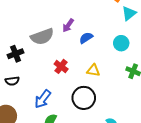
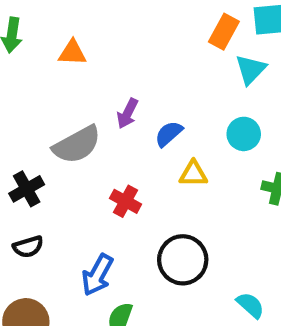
yellow triangle: (93, 70) -> (193, 174), moved

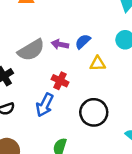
purple arrow: (127, 113) -> (60, 44), moved, turned 77
blue arrow: (97, 275) -> (45, 105), moved

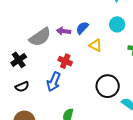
yellow triangle: (98, 64) -> (95, 45), turned 32
black circle: (94, 112) -> (108, 86), moved

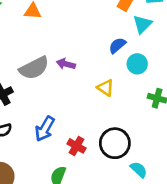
blue semicircle: (82, 28) -> (117, 45), moved
red cross: (65, 61) -> (77, 146), moved

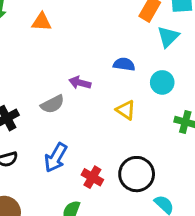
blue semicircle: (117, 45) -> (124, 64), moved, turned 48
gray semicircle: (34, 68) -> (52, 104), moved, size x0.7

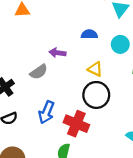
black circle: (137, 174) -> (96, 95), moved
red cross: (92, 177) -> (76, 124), size x1.5

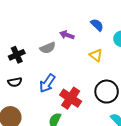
blue semicircle: (89, 34) -> (97, 25), turned 32
black circle: (96, 95) -> (107, 92), moved

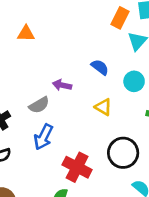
blue arrow: (47, 83) -> (43, 137), moved

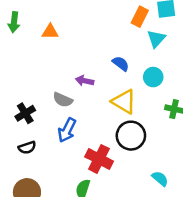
gray semicircle: (39, 105) -> (63, 100), turned 54
yellow triangle: (103, 107) -> (124, 102), size x1.5
black circle: (123, 153) -> (131, 136), moved

